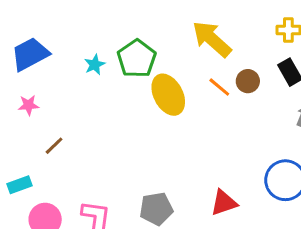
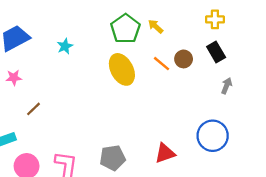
yellow arrow: (212, 39) -> (156, 26), size x0.5
green pentagon: (137, 59) -> (125, 29), moved

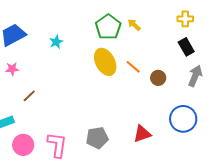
brown circle: (184, 59) -> (158, 78), moved
orange line: (161, 64) -> (133, 67), moved
gray arrow: (227, 86) -> (195, 76), size x1.5

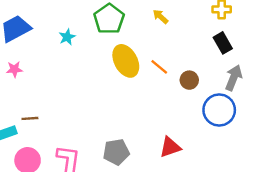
green pentagon: (108, 27) -> (109, 19), moved
brown line: (29, 96) -> (30, 118), moved, turned 40
blue circle: (183, 119) -> (219, 110), moved

